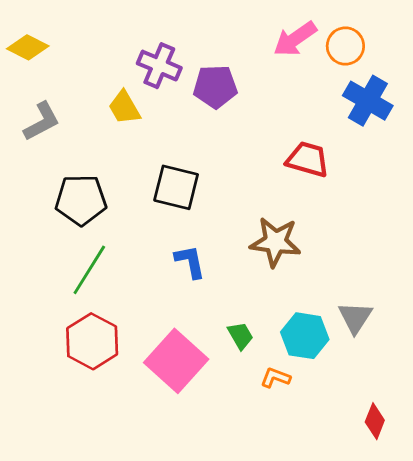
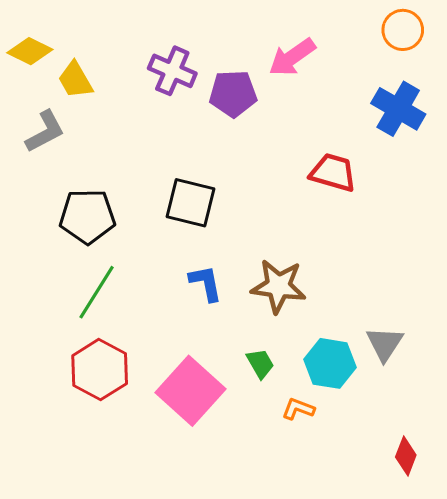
pink arrow: (295, 39) -> (292, 57), moved
orange circle: (345, 46) -> (403, 30), moved
yellow trapezoid: (124, 108) -> (75, 80), moved
brown star: (275, 242) -> (278, 286), moved

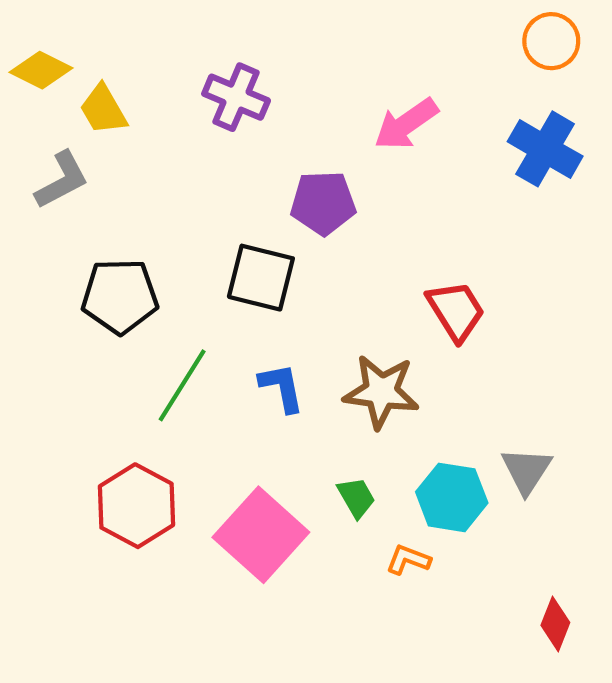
pink arrow: (292, 57) -> (406, 124), moved
purple pentagon: (233, 94) -> (323, 203), moved
red trapezoid: (333, 172) -> (456, 311), moved, turned 42
green line: (97, 292) -> (182, 385), moved

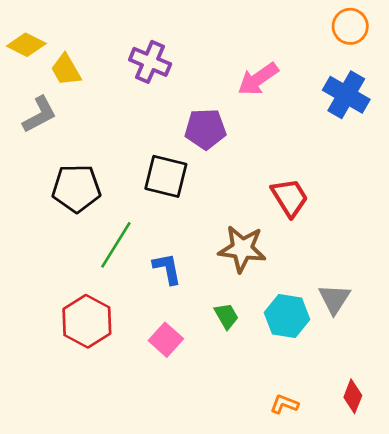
blue L-shape: (282, 387) -> (167, 269), moved
pink square: (261, 535) -> (166, 340), size x0.6
orange L-shape: (408, 560) -> (284, 404), moved

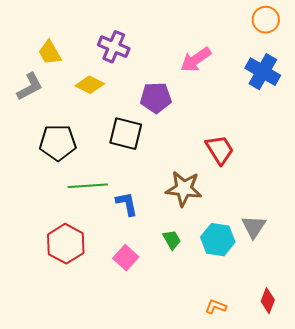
yellow diamond: (26, 45) -> (90, 85), moved
green line: (116, 245) -> (88, 186), turned 54

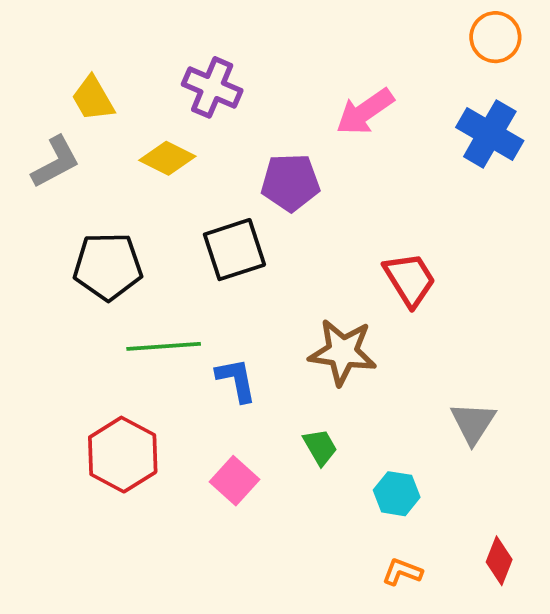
black square: (126, 134) -> (234, 250), turned -32
cyan hexagon: (218, 240) -> (397, 494), moved, size x0.7

